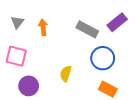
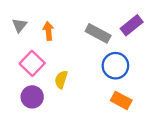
pink square: (16, 56) -> (32, 63), moved, turned 30
yellow semicircle: (66, 74) -> (61, 80), moved

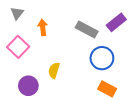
gray triangle: (19, 25) -> (17, 13), moved
pink square: (32, 63) -> (18, 47), moved

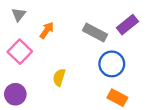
orange arrow: (43, 27) -> (47, 30), turned 42
purple circle: (28, 86) -> (15, 94), moved

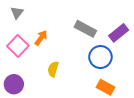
purple rectangle: (127, 25) -> (119, 33), moved
orange arrow: (47, 30) -> (41, 38), moved

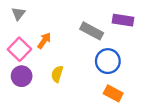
purple rectangle: (119, 33) -> (123, 20), moved, turned 48
purple circle: (14, 84) -> (22, 76), moved

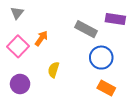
purple circle: (22, 76) -> (20, 84), moved

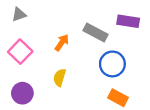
gray triangle: (17, 13) -> (19, 14), turned 32
orange arrow: (41, 38) -> (62, 43), moved

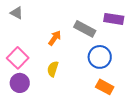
gray triangle: (19, 14) -> (17, 13), turned 48
pink square: (20, 52) -> (18, 58), moved

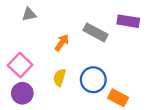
gray triangle: (17, 13) -> (29, 14), moved, turned -40
blue circle: (100, 57) -> (93, 80), moved

